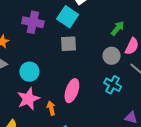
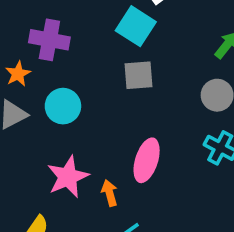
purple cross: (33, 22) -> (49, 40), moved
cyan circle: (29, 72) -> (63, 106), moved

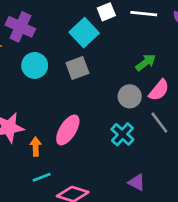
gray square: (139, 75) -> (77, 68), turned -30
cyan circle: (63, 106) -> (35, 65), moved

